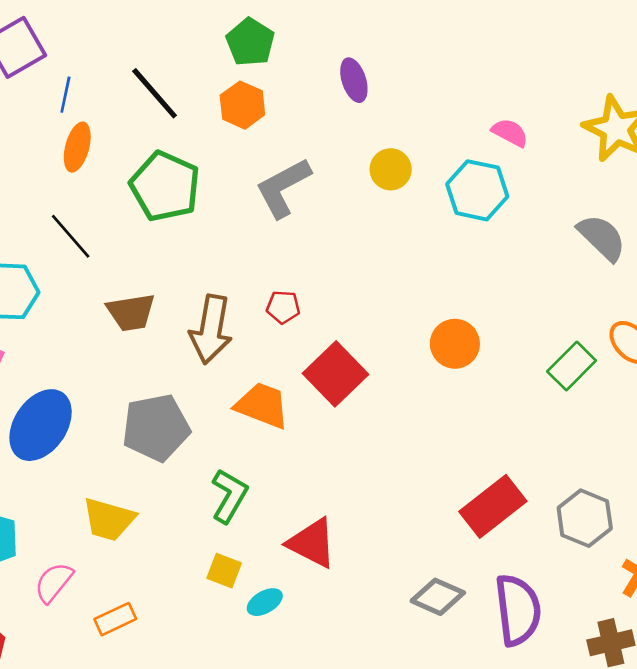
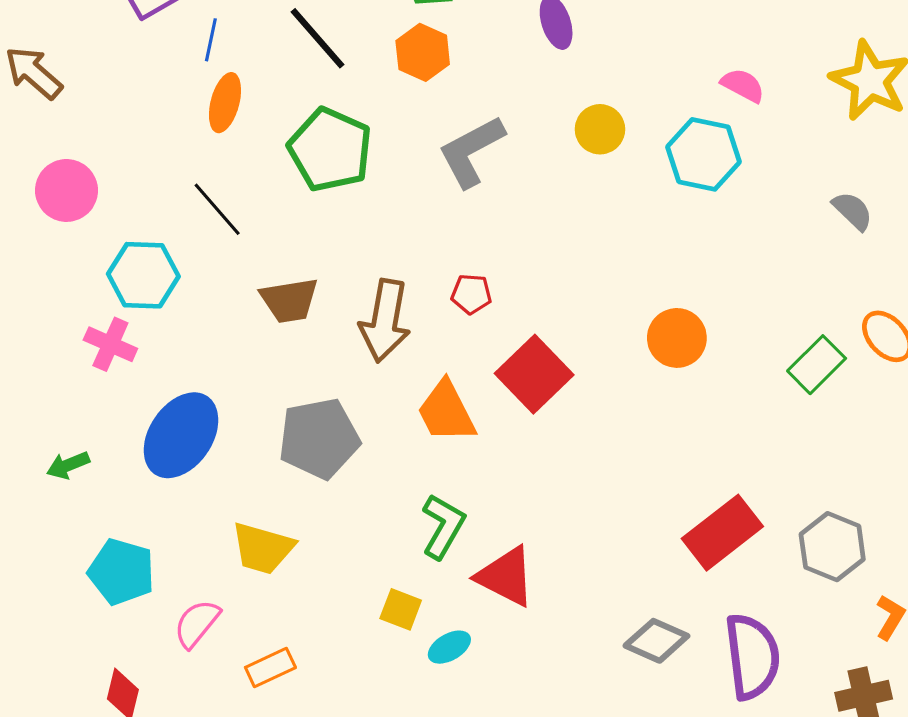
gray semicircle: (602, 238) -> (853, 211), size x0.7
orange trapezoid: (262, 405) -> (446, 412), turned -138
green L-shape: (229, 496) -> (443, 526), moved

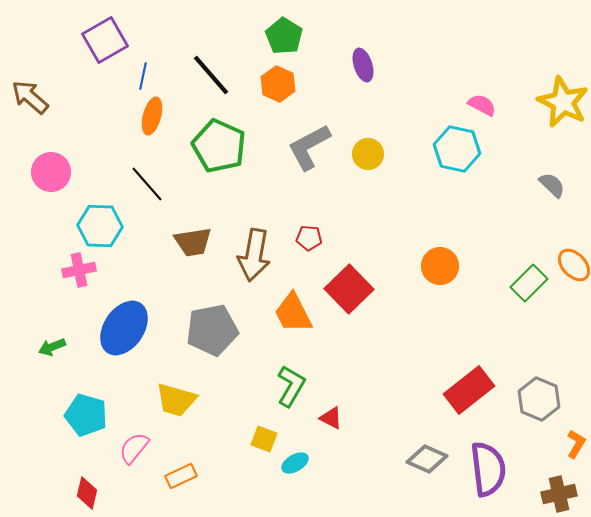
yellow circle: (600, 129) -> (368, 154), moved
pink cross: (110, 344) -> (79, 270), turned -36
red triangle: (506, 576) -> (331, 418), size x0.6

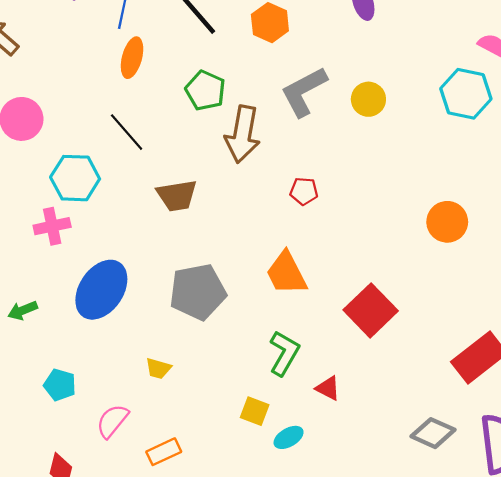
green pentagon: (219, 146) -> (205, 90), size x0.7
brown arrow: (254, 255) -> (243, 134), moved
red square: (349, 289) -> (371, 310), moved
yellow trapezoid: (176, 400) -> (158, 368), size x0.6
cyan pentagon: (86, 415) -> (60, 385), size x0.7

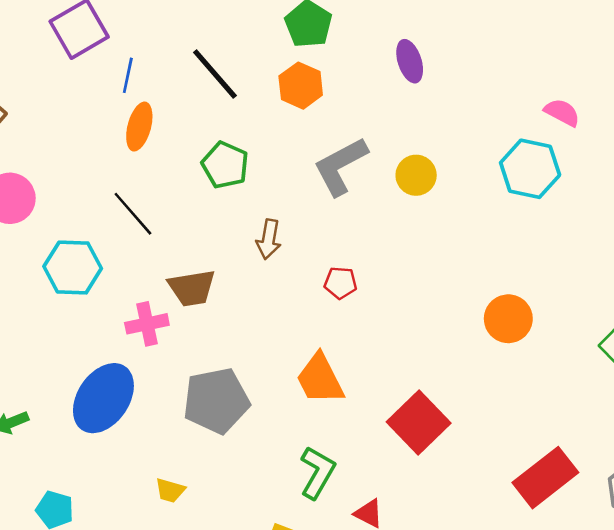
brown arrow: (243, 134) -> (269, 239), moved, size x0.6
pink cross: (52, 226) -> (147, 324), moved

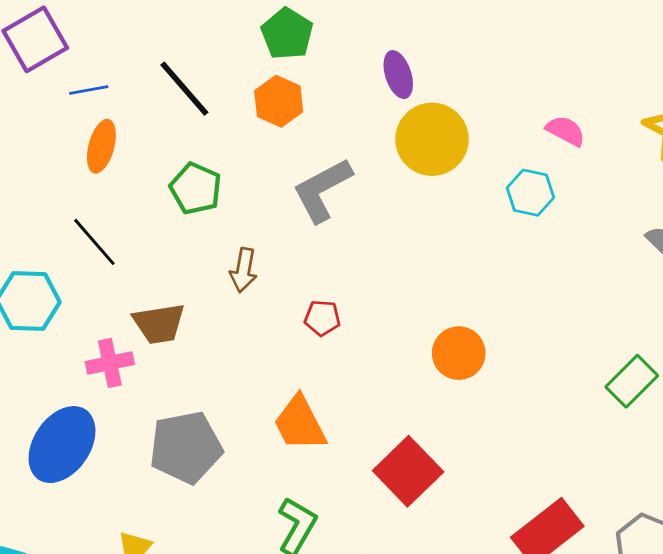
blue line: (128, 75) -> (89, 90), turned 68
cyan hexagon: (530, 169) -> (530, 193), size x0.7
yellow circle: (416, 175) -> (432, 139), moved, size x1.6
orange circle: (508, 319) -> (459, 353), moved

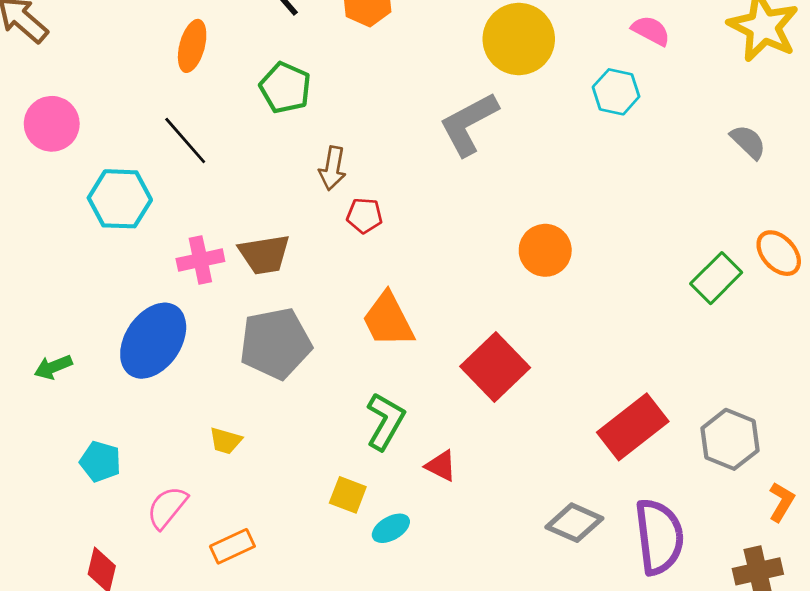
gray L-shape: (322, 190) -> (469, 124), moved
red pentagon: (322, 318) -> (364, 216), moved
brown trapezoid: (159, 324) -> (264, 254), moved

